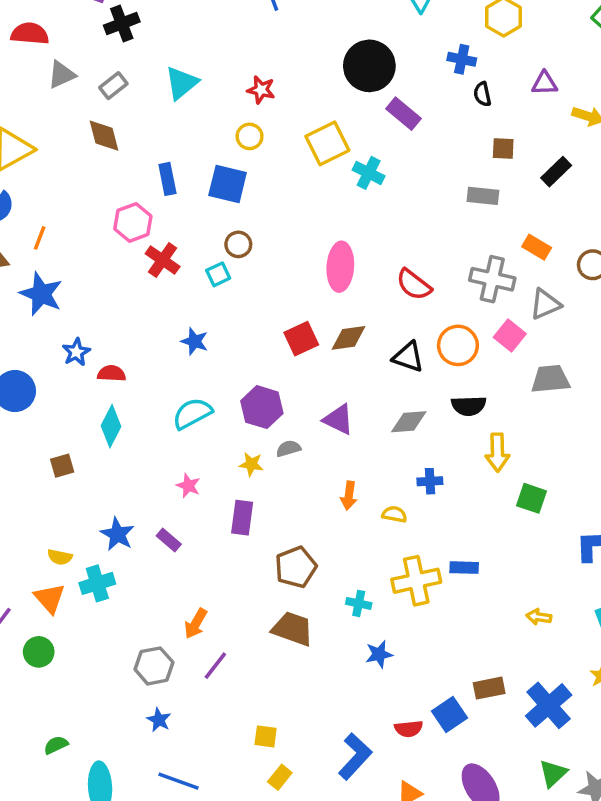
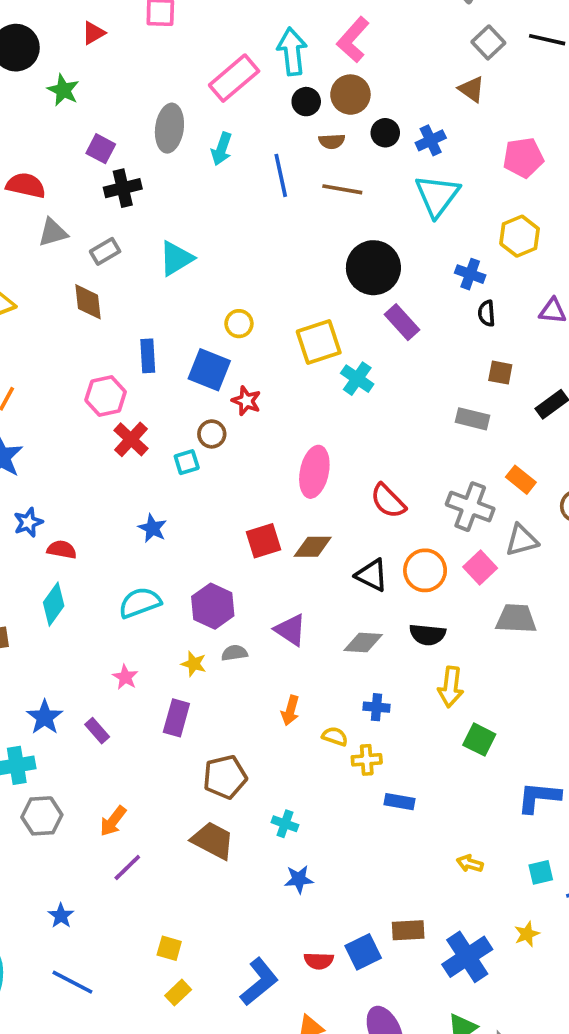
red star: (261, 90) -> (246, 401), moved
yellow cross: (416, 581) -> (367, 760), moved, size x0.6
gray hexagon: (154, 666) -> (42, 816), moved

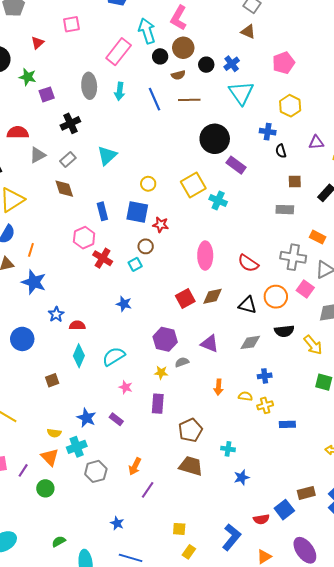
purple square: (101, 149) -> (47, 94), moved, turned -35
cyan semicircle: (140, 603) -> (114, 356), moved
yellow arrow: (451, 687) -> (313, 345), moved, turned -35

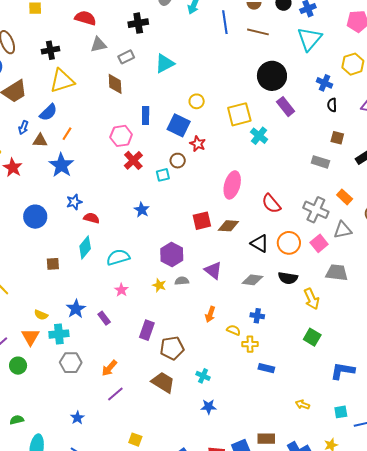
purple rectangle: (158, 404) -> (147, 330), moved

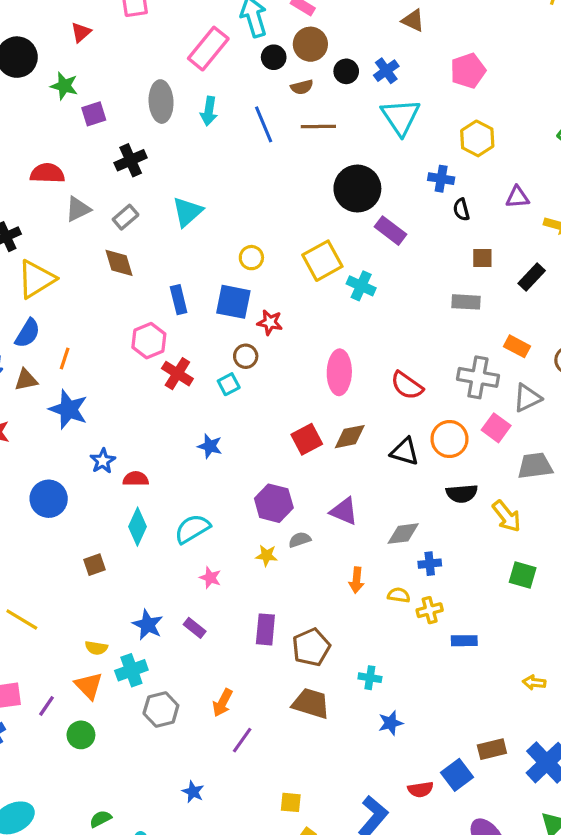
gray diamond: (252, 280) -> (403, 534), moved

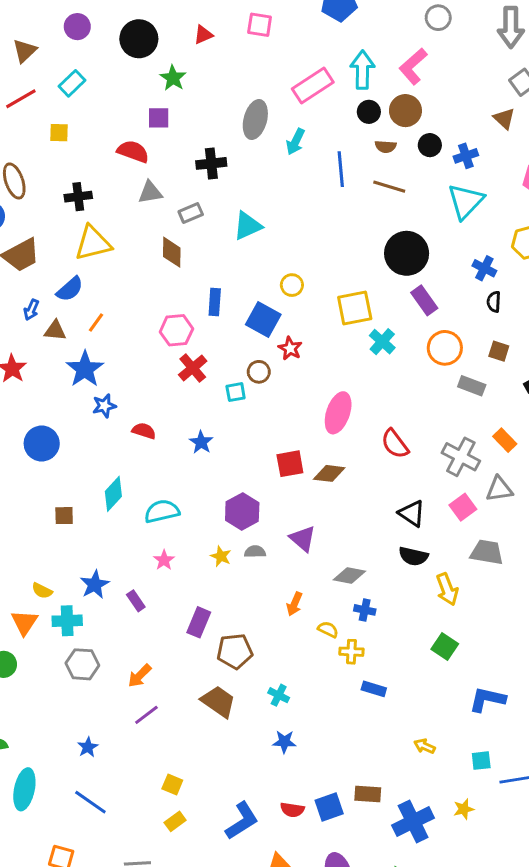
purple square: (94, 114) -> (159, 118), moved
orange circle: (449, 439) -> (445, 348), moved
black triangle: (405, 452) -> (412, 513), moved
blue star: (103, 461) -> (104, 406), moved
red semicircle: (136, 479) -> (144, 431), moved

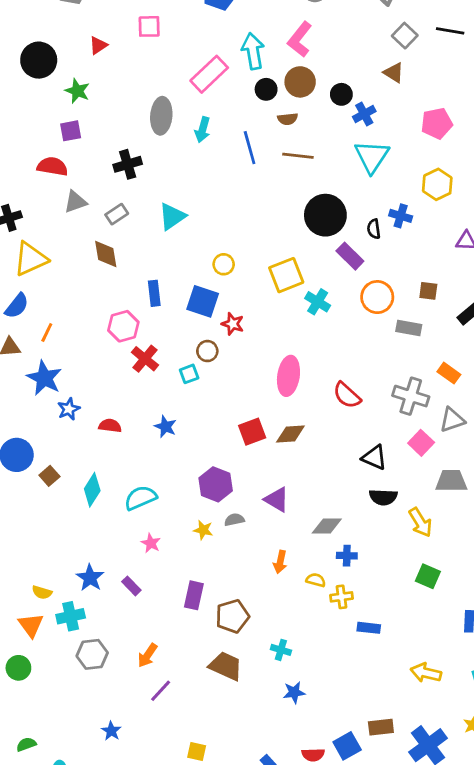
black circle: (430, 145) -> (341, 94), moved
black semicircle: (494, 302) -> (374, 229), moved
brown square: (64, 516) -> (49, 476), moved, turned -30
yellow arrow: (425, 746) -> (426, 673), size x1.5

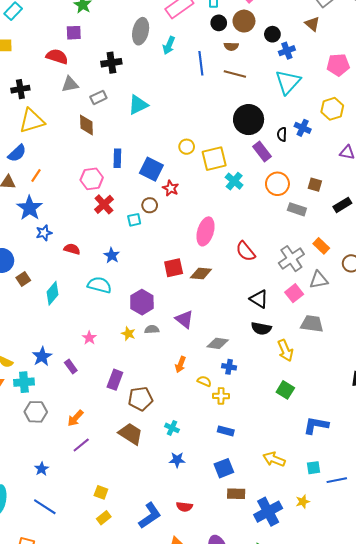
yellow circle: (224, 264) -> (187, 147), moved
gray cross: (411, 396) -> (291, 259), turned 30
cyan semicircle: (140, 498) -> (99, 285), moved, turned 30
blue rectangle: (369, 628) -> (226, 431), moved
blue square: (347, 746) -> (224, 468), moved

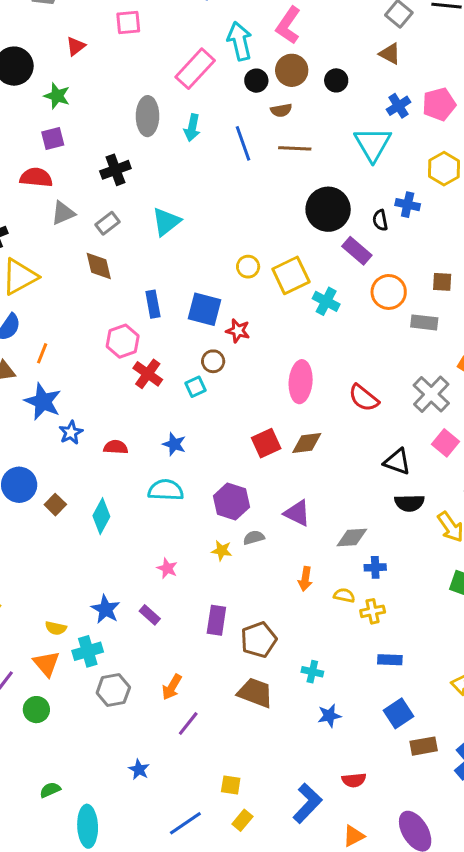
blue cross: (287, 51) -> (398, 106), moved
blue line: (45, 507) -> (185, 823), moved, turned -55

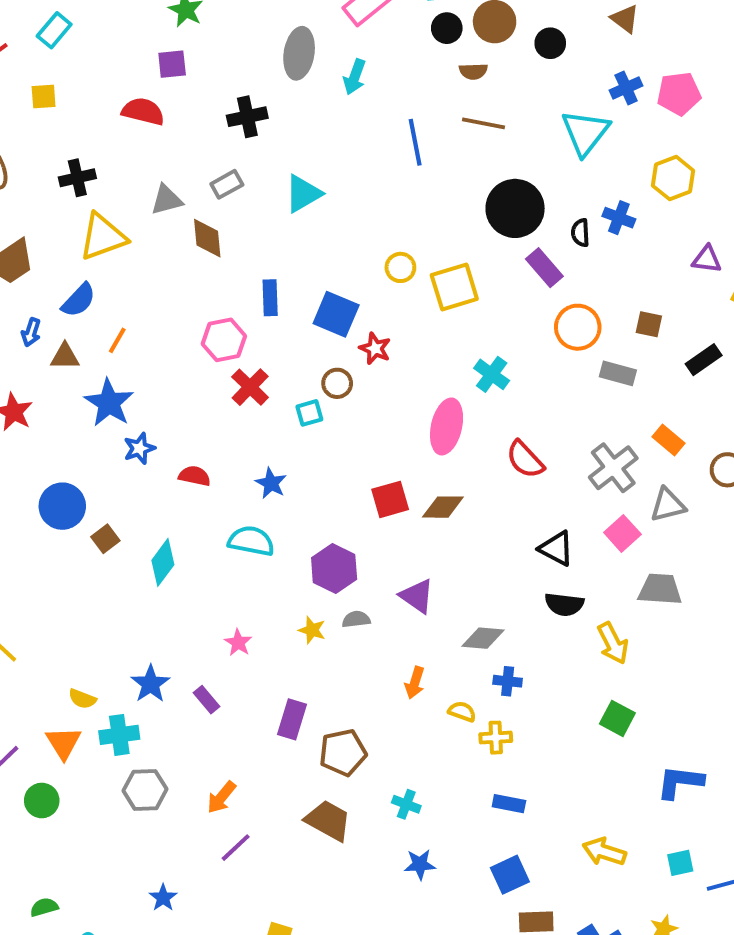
blue line: (243, 143) -> (415, 142), moved
gray triangle: (63, 213) -> (167, 200), moved
cyan cross: (326, 301) -> (492, 374), moved

